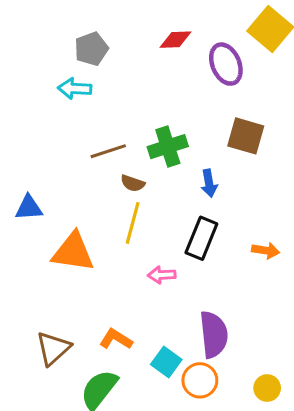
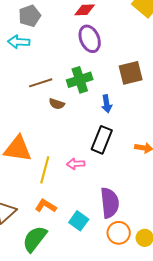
purple ellipse: (226, 64) -> (90, 39), moved
brown square: (246, 136) -> (131, 73), turned -30
yellow line: (133, 223) -> (45, 170), moved
orange circle: (200, 380) -> (119, 233), moved

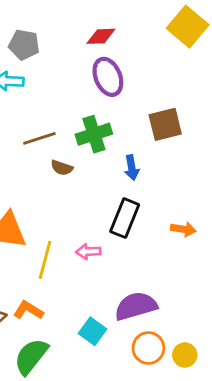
gray pentagon: (30, 16) -> (24, 45), turned 30
purple semicircle: (110, 203) -> (136, 306), turned -100
orange L-shape: (46, 206) -> (28, 310), moved

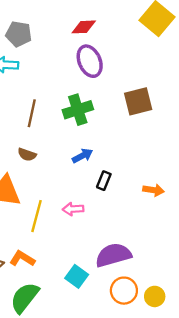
brown line: (39, 138) -> (32, 113), turned -60
brown semicircle: (62, 168) -> (27, 155), moved
blue arrow: (132, 168) -> (83, 156), moved, turned -108
black rectangle: (125, 218) -> (104, 181), size x0.6

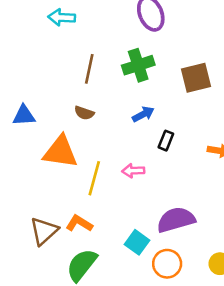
brown square: (138, 101) -> (196, 78), moved
orange circle: (124, 291) -> (167, 264), moved

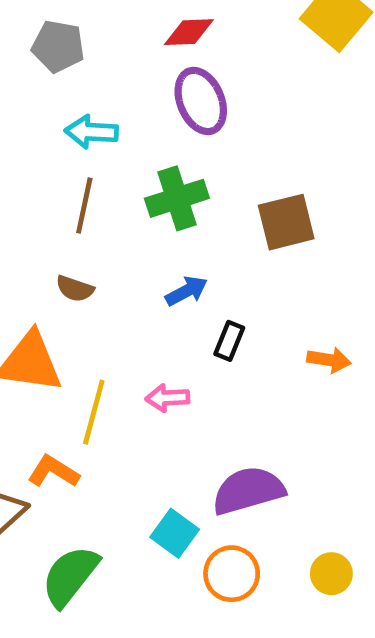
cyan arrow: (62, 17) -> (91, 132), moved
orange L-shape: (79, 223) -> (53, 472), moved

